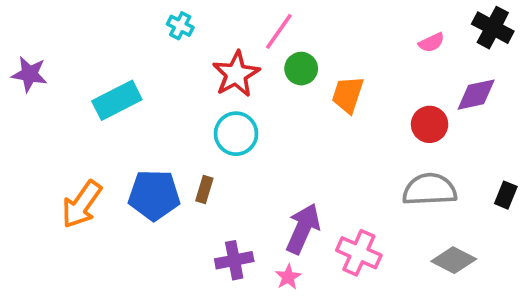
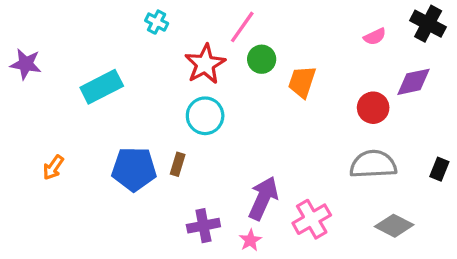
orange arrow: (82, 204) -> (53, 167), moved, size x0.6
pink cross: (359, 253) -> (312, 219), turned 36

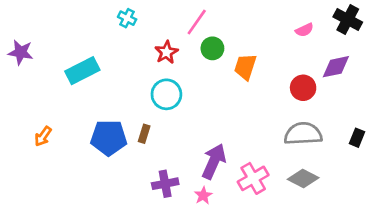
red star: (205, 64) -> (166, 52), size x0.7
gray diamond: (394, 226) -> (303, 178), moved

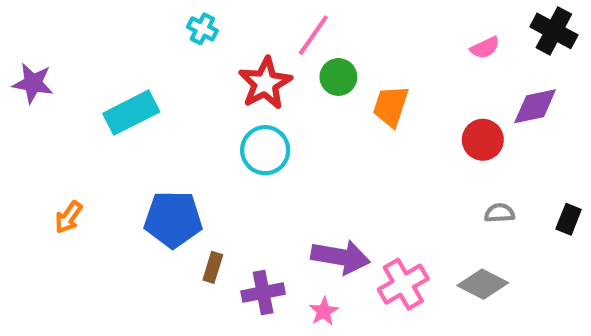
red star: (166, 52) -> (265, 83), size x1.4
brown rectangle: (144, 134) -> (213, 267), moved
gray semicircle: (303, 134) -> (500, 213), moved, size x0.5
purple arrow: (214, 161) -> (340, 257), turned 76

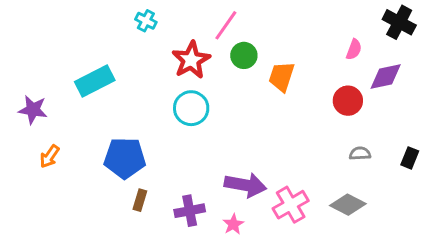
pink semicircle: (485, 48) -> (354, 49), moved, turned -45
purple star: (33, 83) -> (33, 110), moved
brown rectangle: (213, 267) -> (140, 200), moved

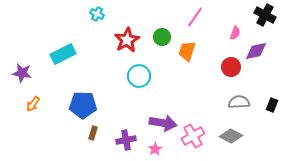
pink line: (226, 25) -> (195, 17), moved
cyan circle: (191, 108) -> (139, 76), moved
gray semicircle: (360, 153) -> (239, 102), size x1.5

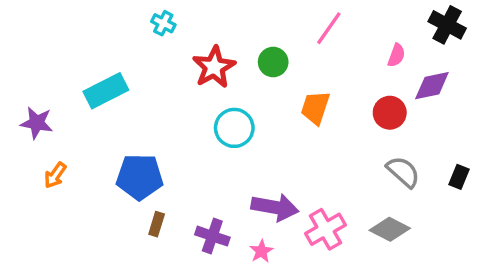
orange trapezoid: (187, 51) -> (315, 108), moved
gray semicircle: (239, 102) -> (403, 172), turned 45
purple cross: (126, 140) -> (212, 236), turned 30

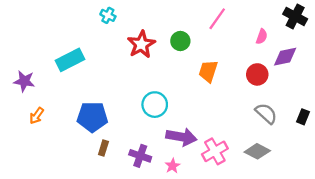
cyan circle: (234, 128) -> (155, 105), moved

